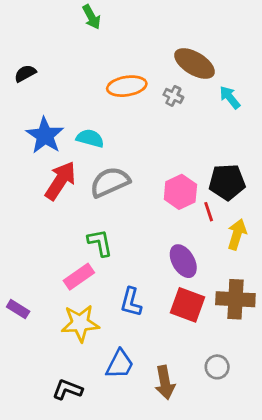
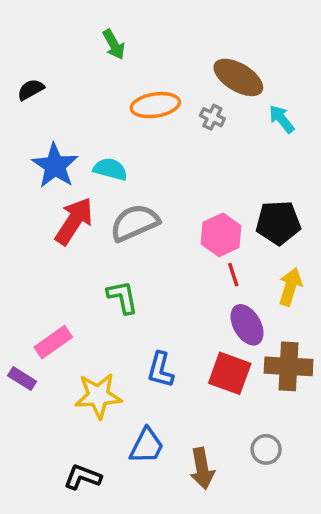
green arrow: (91, 17) -> (114, 45), moved
red line: (209, 212) -> (233, 275), moved
purple ellipse: (183, 261) -> (247, 325), moved
pink rectangle: (79, 277) -> (53, 342), moved

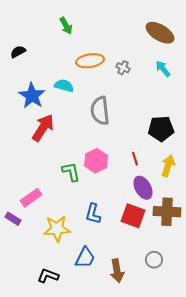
brown ellipse: (238, 77) -> (160, 33), moved
cyan semicircle: (110, 169) -> (64, 86), moved
gray semicircle: (135, 223) -> (100, 111), moved, turned -72
pink hexagon: (221, 235) -> (96, 161), moved

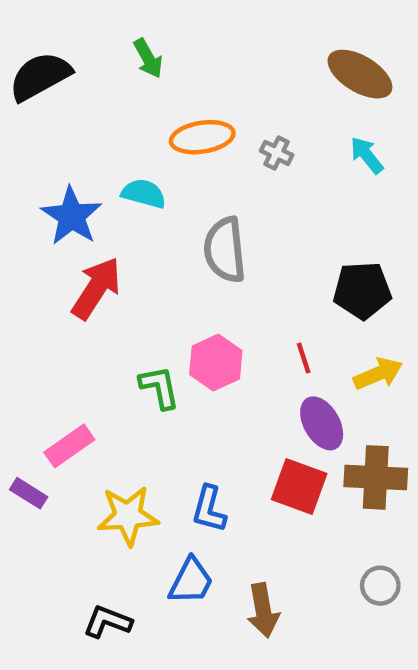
black semicircle: (18, 52) -> (40, 76), moved, size x1.8
yellow arrow: (168, 166) -> (378, 374), turned 50
blue L-shape: (93, 214) -> (209, 509), moved
gray circle: (154, 260) -> (380, 586), moved

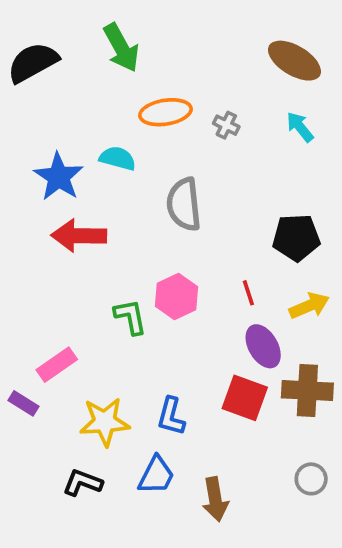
green arrow: (148, 58) -> (121, 48), size x1.5
red arrow: (96, 288) -> (79, 236), turned -122
black L-shape: (108, 622) -> (83, 483), moved

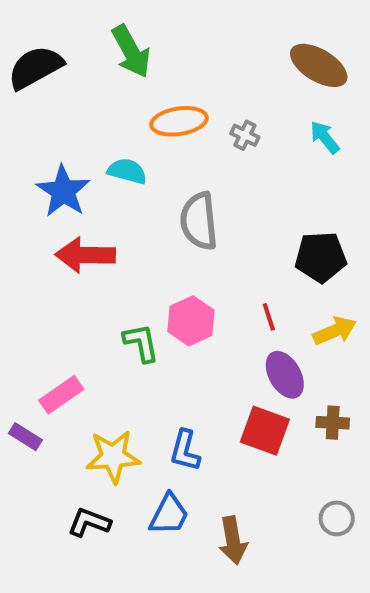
brown cross: (307, 390) -> (333, 423), size x0.6

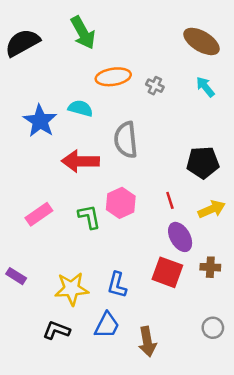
red arrow: (85, 255) -> (80, 161), moved
pink rectangle: (61, 395) -> (39, 214), moved

